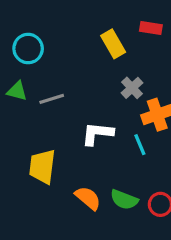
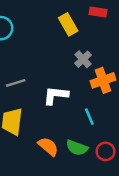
gray line: (52, 99) -> (16, 83), moved
cyan line: (140, 145) -> (89, 117), moved

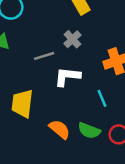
gray cross: (83, 59) -> (72, 39), moved
gray line: (16, 83) -> (44, 56), moved

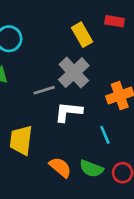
gray cross: (72, 39) -> (74, 73), size x1.6

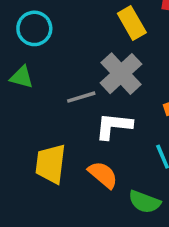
orange semicircle: (60, 167) -> (103, 175), moved

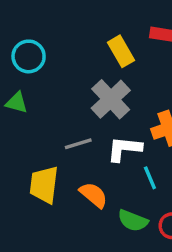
gray line: (81, 97) -> (78, 144), moved
white L-shape: (114, 126) -> (124, 149), moved

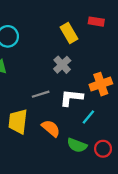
gray cross: (111, 99) -> (62, 65), size x0.7
cyan line: (150, 178) -> (88, 117), turned 63

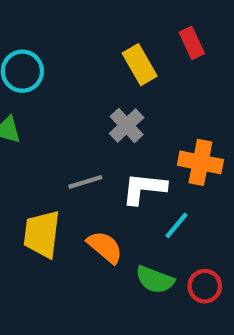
red rectangle: (96, 22) -> (192, 43), turned 56
orange cross: (101, 84) -> (200, 162), turned 30

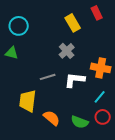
cyan line: (177, 225) -> (100, 97), moved
orange semicircle: (105, 247) -> (52, 118), moved
red circle: (205, 286) -> (103, 117), moved

